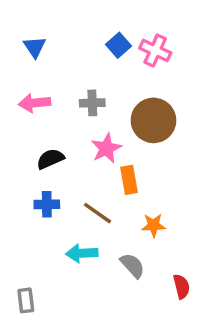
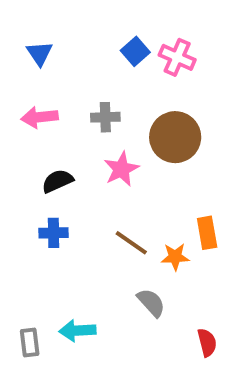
orange rectangle: (129, 180) -> (207, 233), moved
brown line: (98, 213) -> (131, 243), moved
cyan arrow: (82, 253) -> (77, 331), moved
red semicircle: (181, 286) -> (207, 343), moved

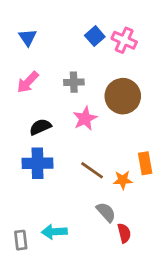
pink arrow: (40, 117) -> (28, 82), turned -40
blue cross: (54, 233) -> (37, 163), size x1.5
red semicircle: (207, 343) -> (124, 233), moved

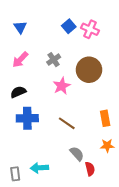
gray cross: (74, 82) -> (54, 60), turned -32
black semicircle: (40, 127) -> (18, 92), moved
orange star: (123, 180) -> (107, 146), moved

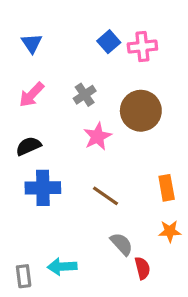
pink cross: (90, 29) -> (142, 46), turned -30

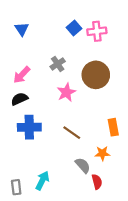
pink arrow: (32, 95) -> (22, 75), moved
orange star: (170, 231) -> (102, 153), moved
cyan arrow: (62, 267) -> (42, 181), turned 120

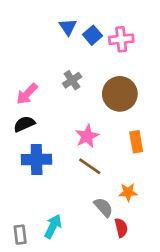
blue triangle: (22, 29) -> (68, 27), moved
pink star: (66, 92) -> (87, 136), moved
orange rectangle: (113, 127) -> (136, 142), moved

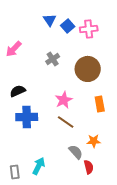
pink arrow: (27, 94) -> (14, 49), moved

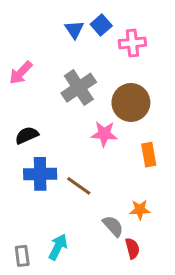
blue square: (68, 26) -> (101, 25), moved
gray cross: (53, 59) -> (79, 88), size x1.6
pink star: (64, 100) -> (104, 134), moved, turned 30
brown line: (66, 122) -> (79, 186), moved

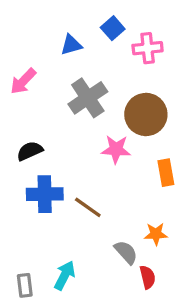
blue triangle: (74, 30) -> (71, 45), moved, turned 48

